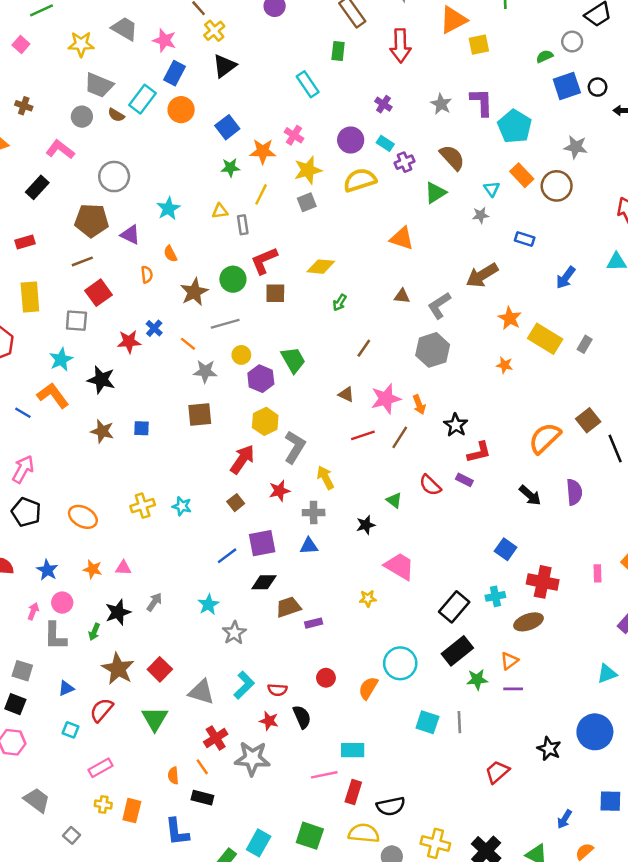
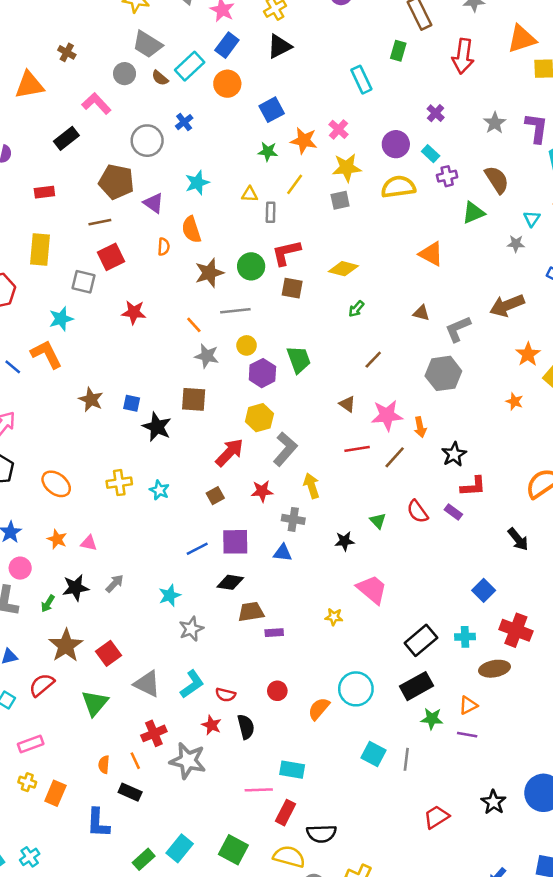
orange semicircle: (170, 254) -> (191, 230), size x1.5
blue cross: (154, 328) -> (184, 122), moved
black star: (101, 380) -> (157, 427), moved

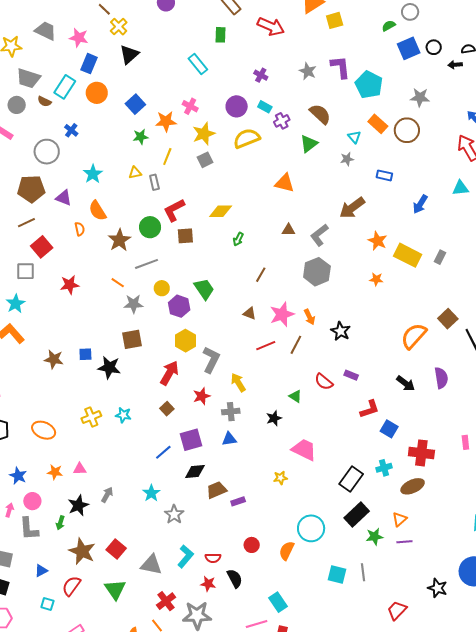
red arrow: (463, 56) -> (271, 26), turned -60
red L-shape: (473, 486) -> (370, 409), moved
cyan rectangle: (292, 770) -> (278, 602), turned 60

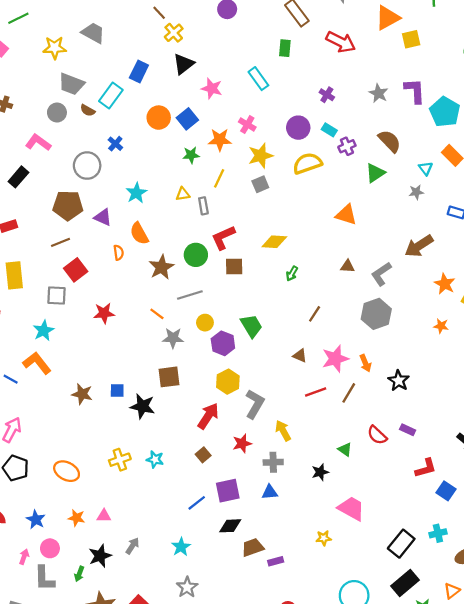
pink star: (79, 38) -> (212, 88), moved
orange circle: (97, 93) -> (159, 118), moved
gray star: (174, 514) -> (187, 587), moved

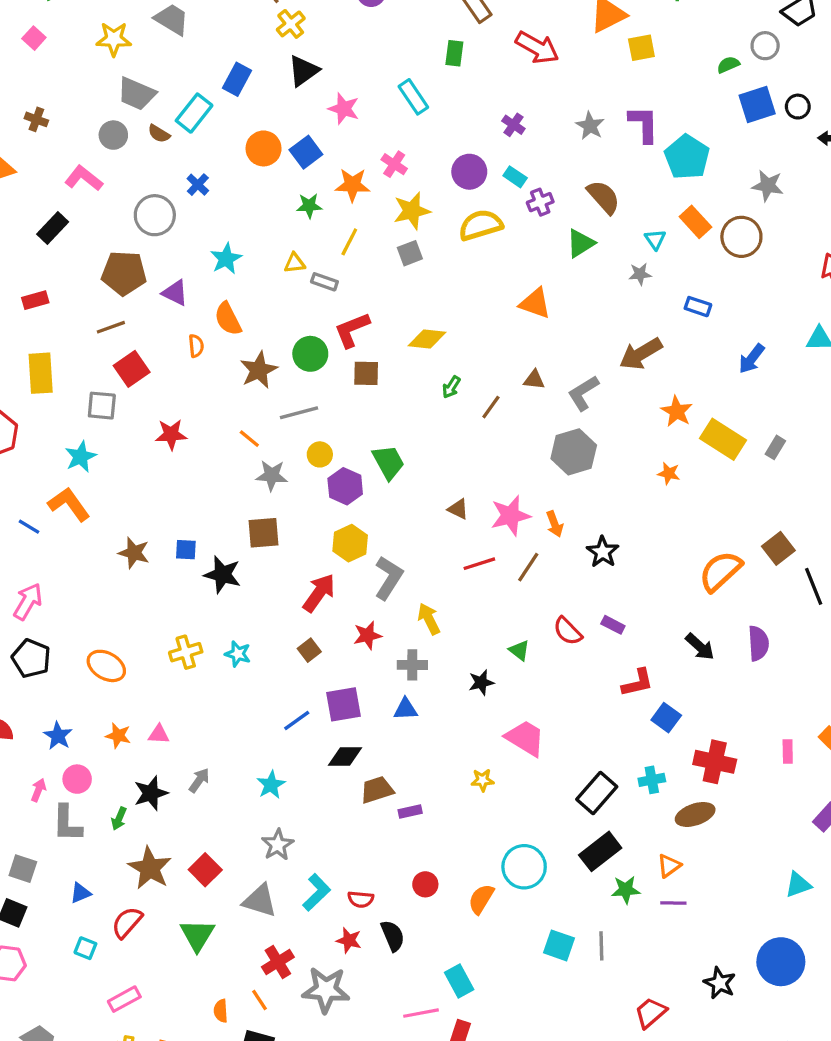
gray rectangle: (203, 206) -> (324, 282), turned -63
brown line: (315, 314) -> (491, 407), moved

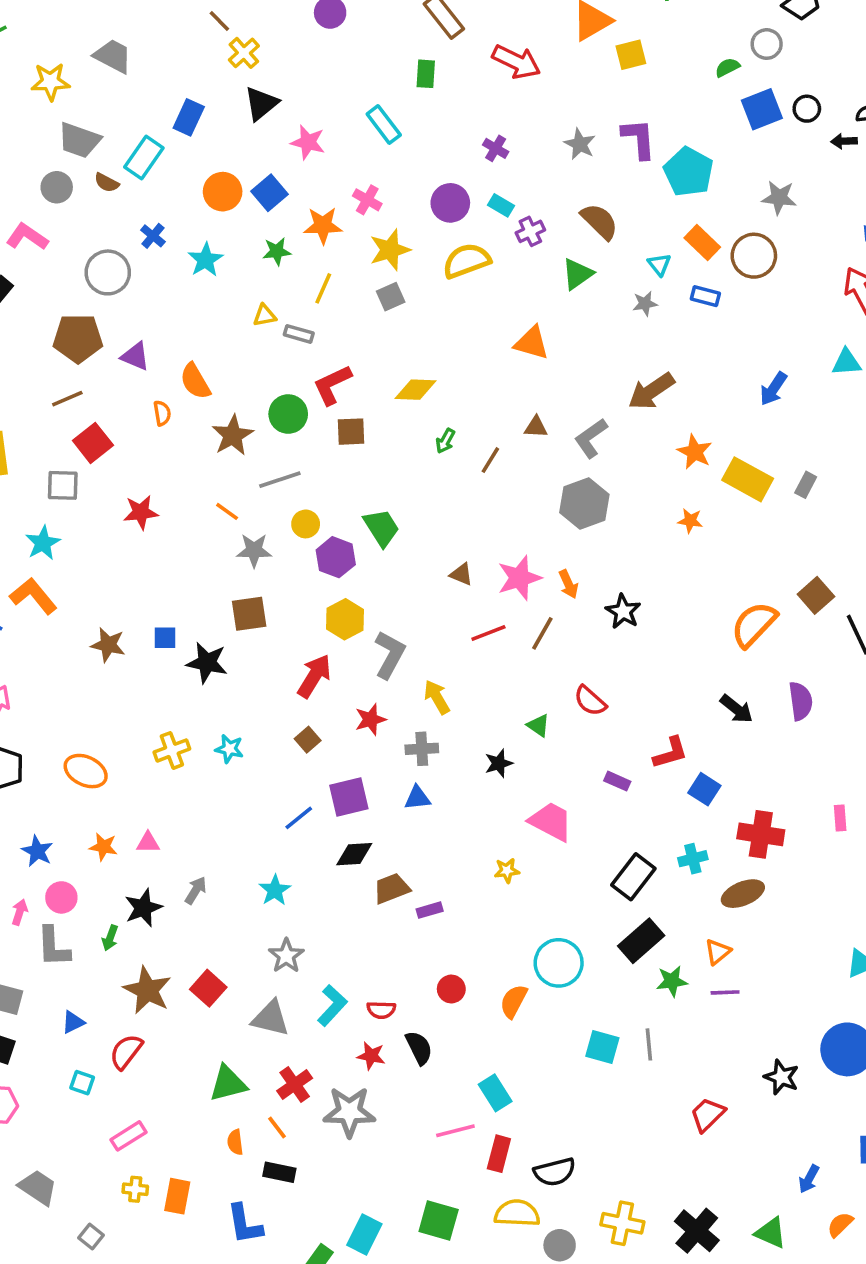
cyan star: (226, 259) -> (206, 260), moved
blue rectangle: (698, 307) -> (705, 296), moved
purple rectangle: (613, 625) -> (617, 781), moved
green triangle: (197, 935) -> (228, 1083), moved, turned 48

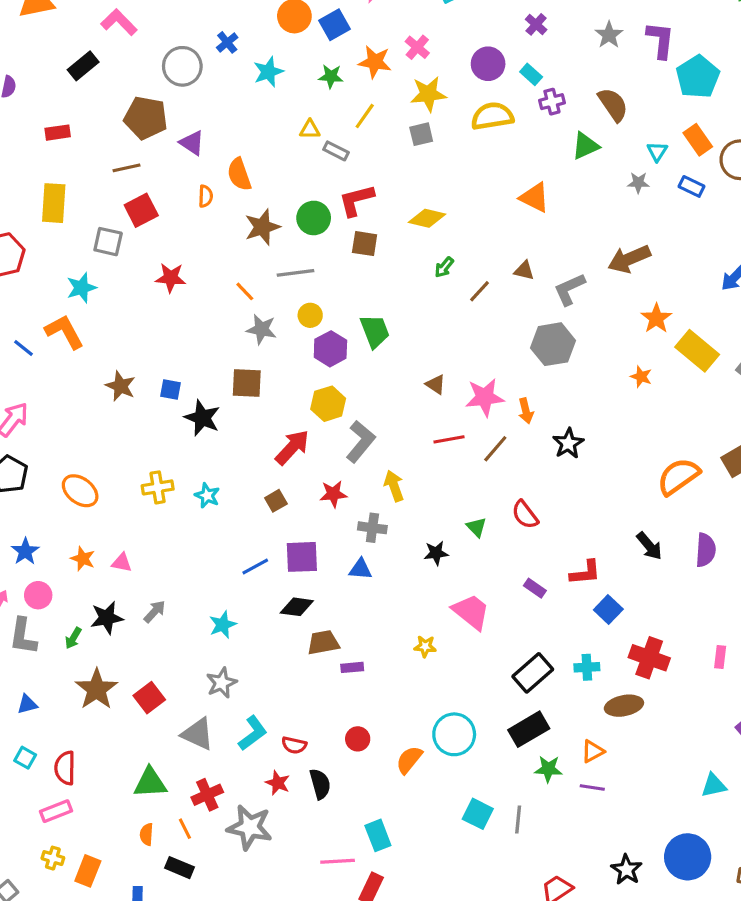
red semicircle: (126, 1052) -> (65, 768), moved, turned -48

